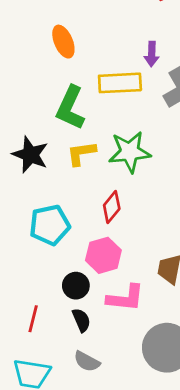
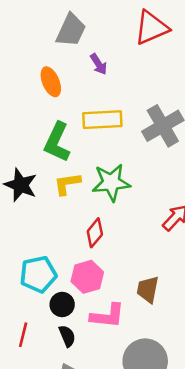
purple arrow: (152, 54) -> (99, 64), moved, turned -35
cyan pentagon: (50, 225) -> (38, 274), moved

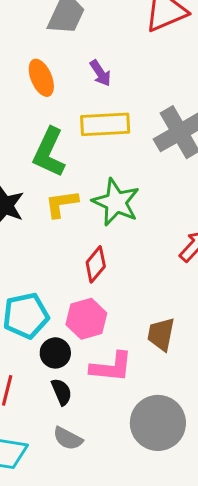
purple arrow: (99, 64) -> (100, 73), moved
green star: (111, 182) -> (116, 202), turned 30

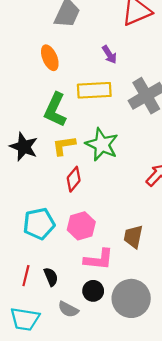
purple arrow: (100, 73) -> (109, 55), moved
red diamond: (96, 264) -> (74, 179), moved
black circle: (55, 353) -> (93, 291), moved
black semicircle: (62, 392) -> (51, 277), moved

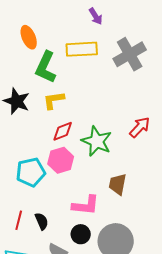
orange ellipse: (50, 58) -> (29, 37), moved
green star: (102, 144) -> (97, 141), moved
red diamond: (74, 179) -> (63, 131), turned 30
pink hexagon: (81, 226) -> (61, 160), moved

